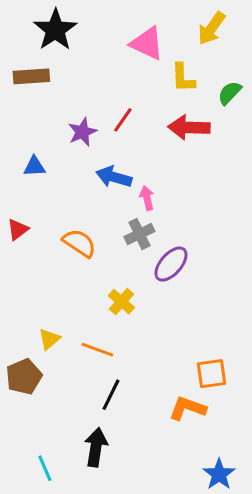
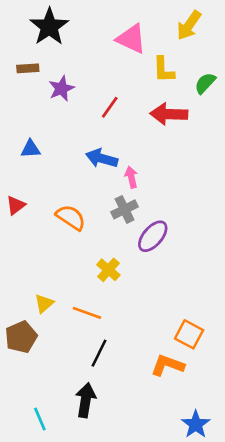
brown rectangle: (31, 76) -> (28, 68), size x0.7
purple star: (82, 132) -> (61, 88), moved
orange square: (212, 374) -> (189, 334), turned 36

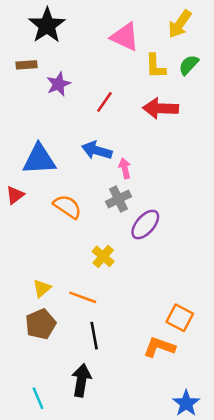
green semicircle: (205, 83) -> (189, 65), moved
blue triangle: (31, 149) -> (39, 159), moved, size x1.8
brown pentagon: (21, 337) -> (41, 324), moved
black line: (99, 353) -> (94, 336), turned -36

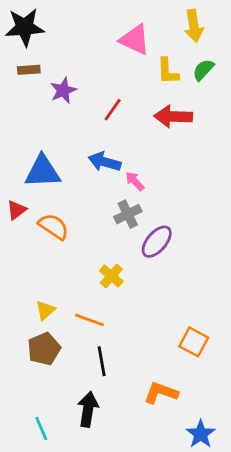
yellow arrow: (180, 24) -> (194, 26), turned -44
black star: (47, 25) -> (25, 27), moved, turned 30
pink arrow: (125, 168) -> (135, 181), turned -30
orange semicircle: (67, 207) -> (54, 226), moved
orange L-shape: (159, 347) -> (161, 393), moved

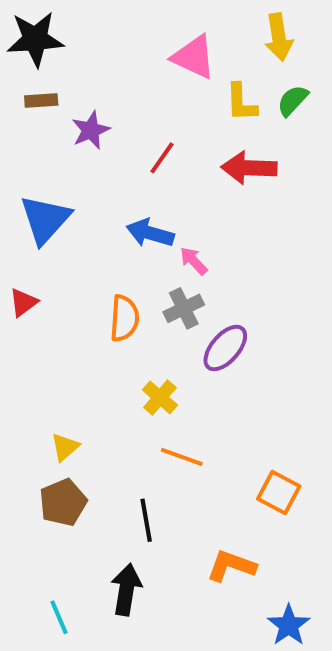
blue triangle: (43, 172) -> (45, 219), moved, turned -45
orange semicircle: (54, 226) -> (124, 318), moved, turned 60
orange line: (89, 320) -> (182, 457), moved

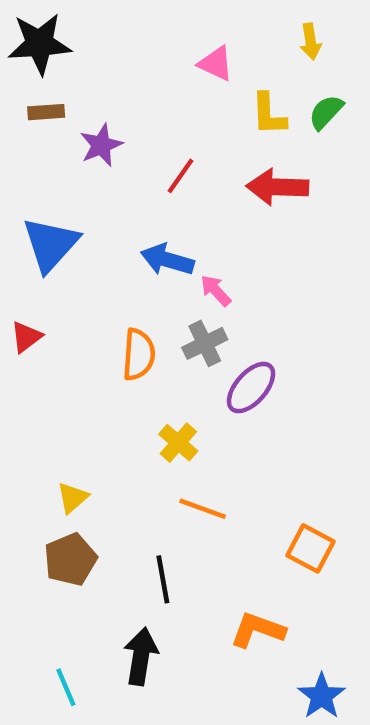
yellow arrow: (279, 37) -> (311, 42), size x0.7
pink triangle: (194, 57) -> (216, 64), size x0.7

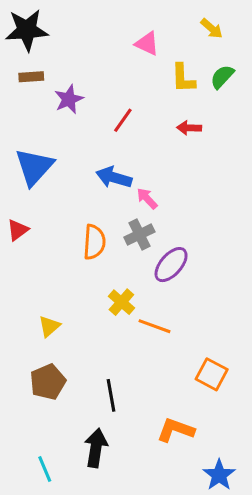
yellow arrow: (311, 42) -> (212, 29), turned -40
red arrow: (277, 187) -> (189, 128), size x0.6
yellow triangle: (73, 498) -> (49, 326), moved
orange line: (203, 509) -> (155, 326), moved

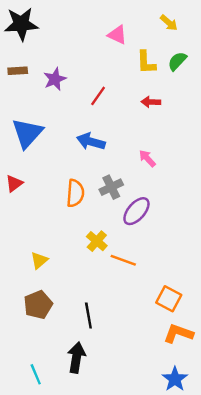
brown rectangle: (31, 77) -> (18, 71), moved
pink arrow: (147, 198) -> (147, 158), moved
orange L-shape: (176, 430) -> (178, 334), moved

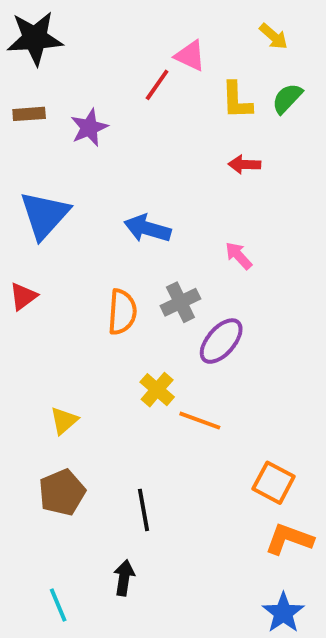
red line: (98, 96) -> (157, 85), moved
black arrow: (76, 358) -> (124, 578), size x0.7

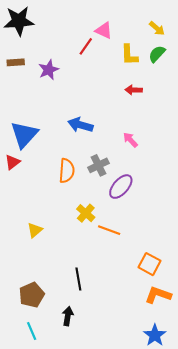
yellow arrow: (274, 36) -> (157, 28), moved
blue triangle: (45, 215) -> (24, 135), moved
brown pentagon: (62, 492) -> (32, 295), moved

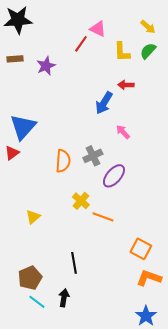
blue arrow: (80, 125) -> (104, 103), moved, turned -75
cyan line: (32, 331) -> (37, 302), moved, turned -30

